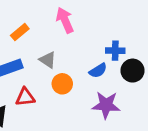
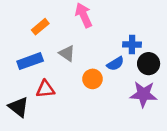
orange circle: (62, 84) -> (92, 79), moved
purple star: (106, 105) -> (143, 94), moved

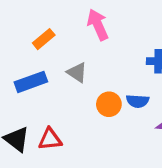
blue semicircle: (115, 64) -> (138, 101), moved, turned 36
red triangle: (45, 89) -> (50, 139), moved

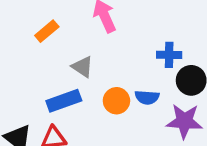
blue rectangle: (31, 82) -> (64, 101), moved

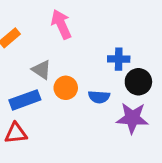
orange circle: (116, 101) -> (66, 88), moved

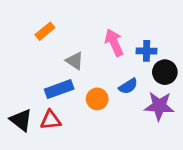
pink arrow: (61, 24) -> (114, 43), moved
orange circle: (66, 88) -> (97, 99), moved
blue semicircle: (99, 97) -> (128, 86), turned -36

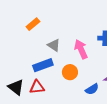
pink arrow: (114, 43) -> (81, 49), moved
blue semicircle: (128, 86) -> (92, 89), moved

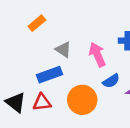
orange circle: (70, 72) -> (82, 100), moved, size x1.5
blue semicircle: (92, 89) -> (111, 81), moved

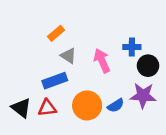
orange rectangle: (37, 23) -> (56, 33), moved
blue semicircle: (111, 81) -> (116, 105), moved

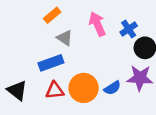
blue cross: (132, 47) -> (129, 29), turned -35
pink arrow: (102, 61) -> (97, 24), moved
red triangle: (47, 108) -> (55, 90), moved

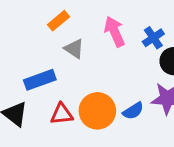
blue rectangle: (51, 63) -> (40, 80), moved

